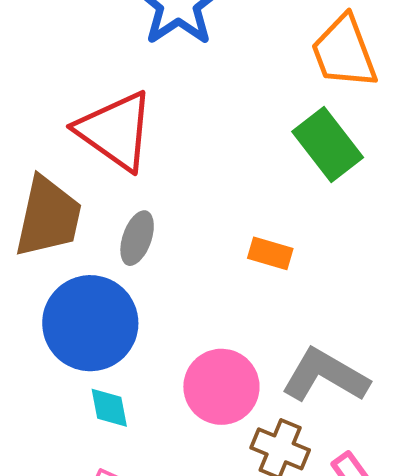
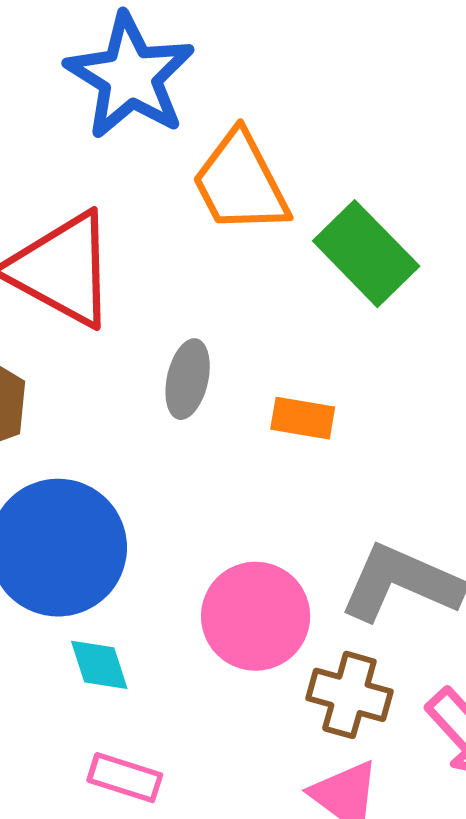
orange trapezoid: (344, 52) -> (240, 183), moved
gray ellipse: (137, 238) -> (188, 379), moved

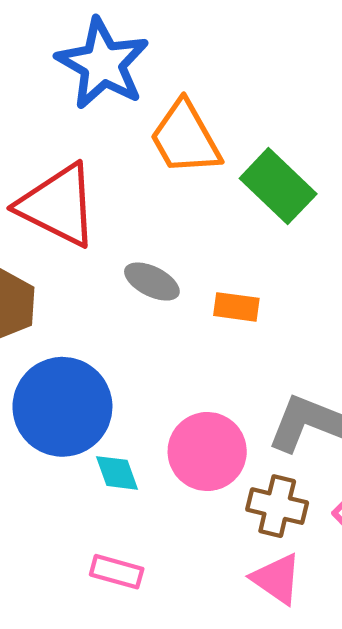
gray ellipse: (188, 379) -> (152, 282), turned -74
cyan diamond: (99, 665) -> (117, 473), moved

